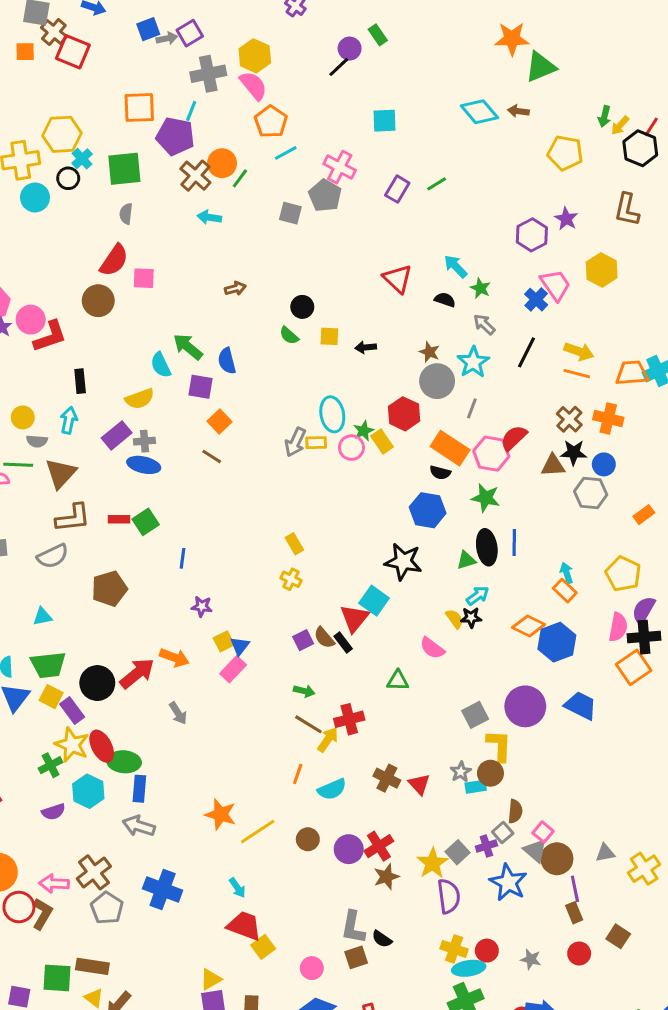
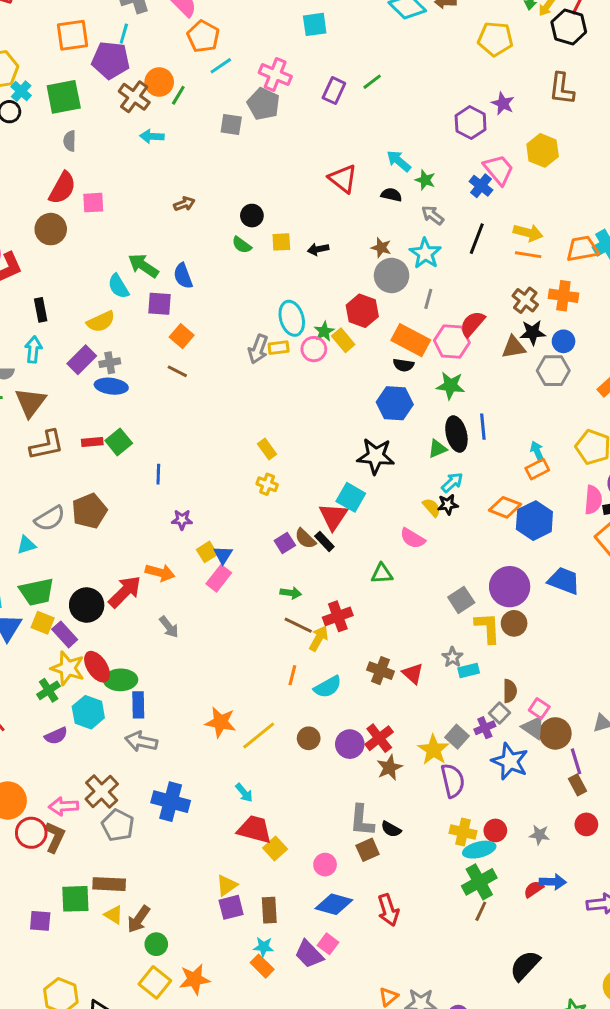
gray semicircle: (53, 556) -> (50, 518), moved
orange rectangle: (565, 591) -> (537, 469), turned -65
brown circle: (490, 773) -> (514, 623), moved

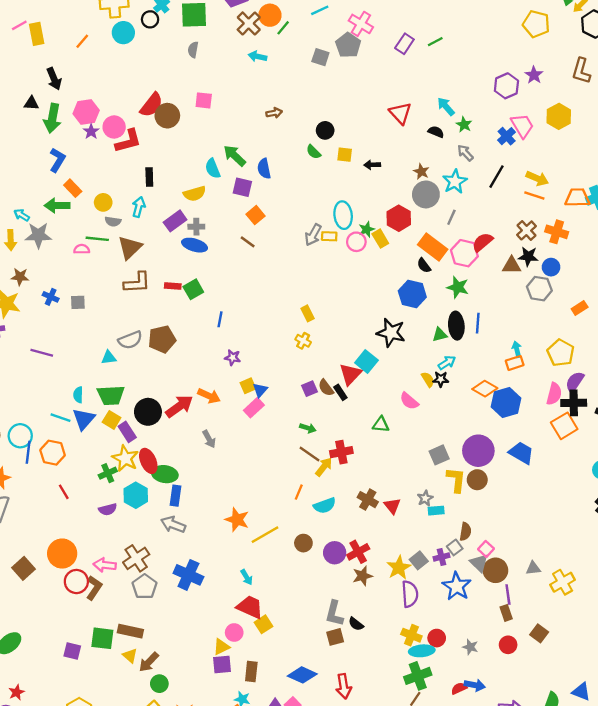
red semicircle: (62, 188) -> (152, 105), moved
black semicircle: (403, 365) -> (424, 265), turned 35
pink circle: (325, 865) -> (234, 632), moved

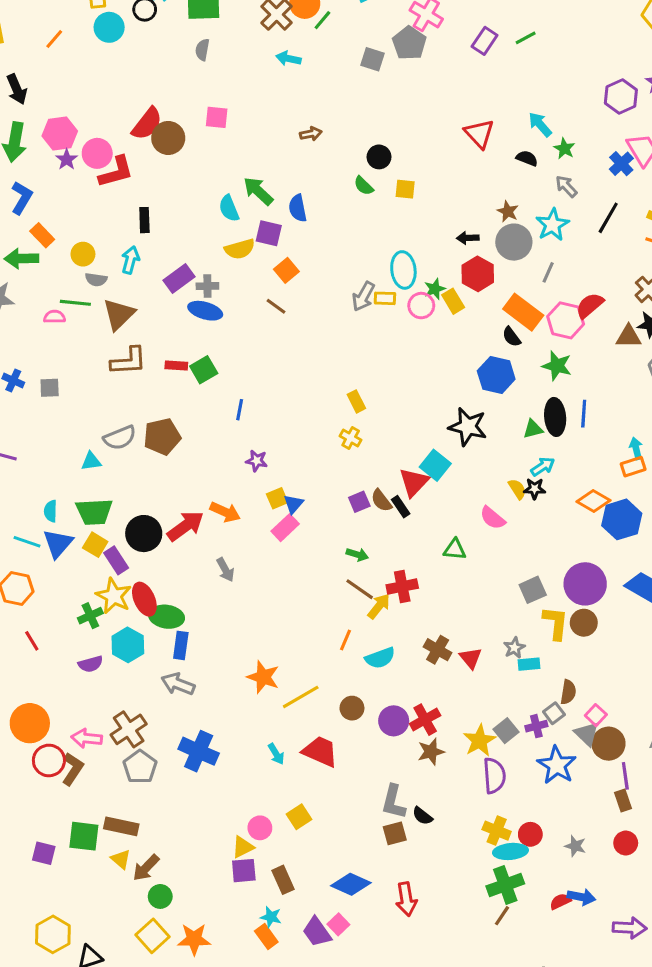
black arrow: (372, 165) -> (468, 238), moved
yellow semicircle: (195, 194) -> (240, 249), moved
red trapezoid: (250, 607) -> (320, 751), moved
brown rectangle: (251, 671) -> (283, 880), turned -30

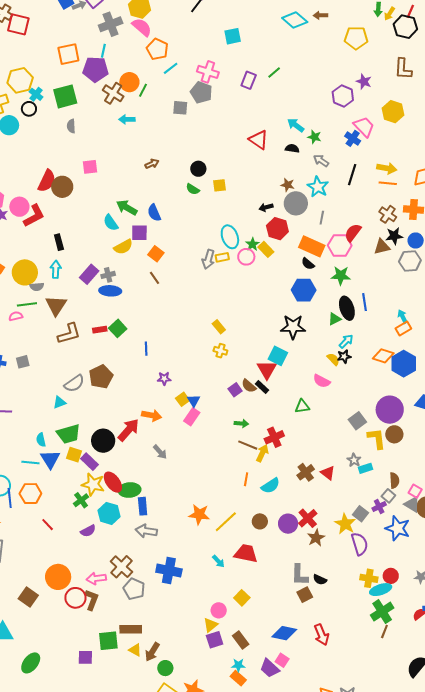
yellow circle: (83, 254) -> (25, 272), size x1.6
brown line: (276, 306) -> (154, 278), turned 32
brown cross: (438, 650) -> (306, 472), turned 36

